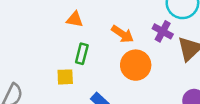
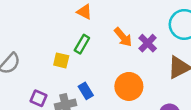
purple cross: (163, 31) -> (148, 43), moved
orange circle: (136, 65) -> (129, 86), moved

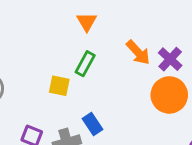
orange triangle: (84, 12) -> (87, 22), turned 35
orange circle: (129, 86) -> (169, 95), moved

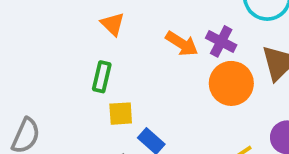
green rectangle: (85, 64) -> (102, 77), moved
yellow square: (59, 86) -> (121, 114), moved

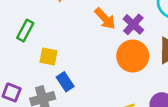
green rectangle: (102, 77) -> (25, 31), moved

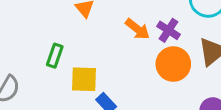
yellow square: (49, 57) -> (84, 79), size x1.4

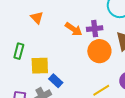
purple cross: (169, 30) -> (95, 29), turned -35

